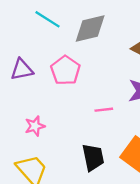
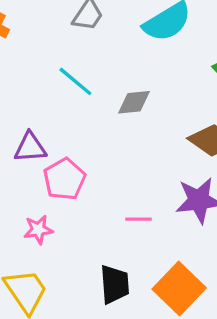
gray diamond: (90, 29) -> (134, 102), size x0.7
pink pentagon: (65, 70) -> (64, 179), moved

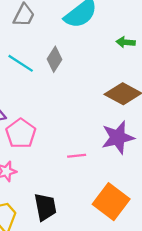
gray diamond: (134, 102) -> (55, 59), moved, turned -45
black trapezoid: (115, 284) -> (45, 207), moved

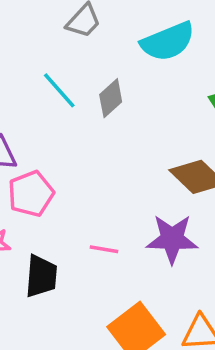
black trapezoid: (45, 207) -> (41, 276), moved

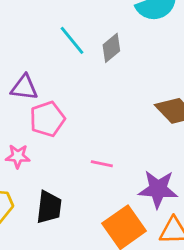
purple star: (172, 239) -> (158, 189), moved
black trapezoid: (41, 276) -> (49, 207), moved

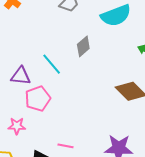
cyan line: (72, 40) -> (52, 64), moved
pink line: (102, 164) -> (66, 146), moved

